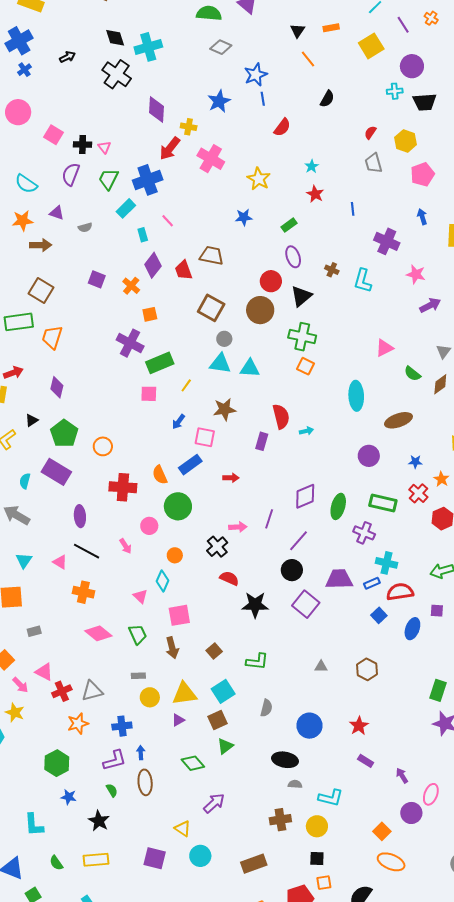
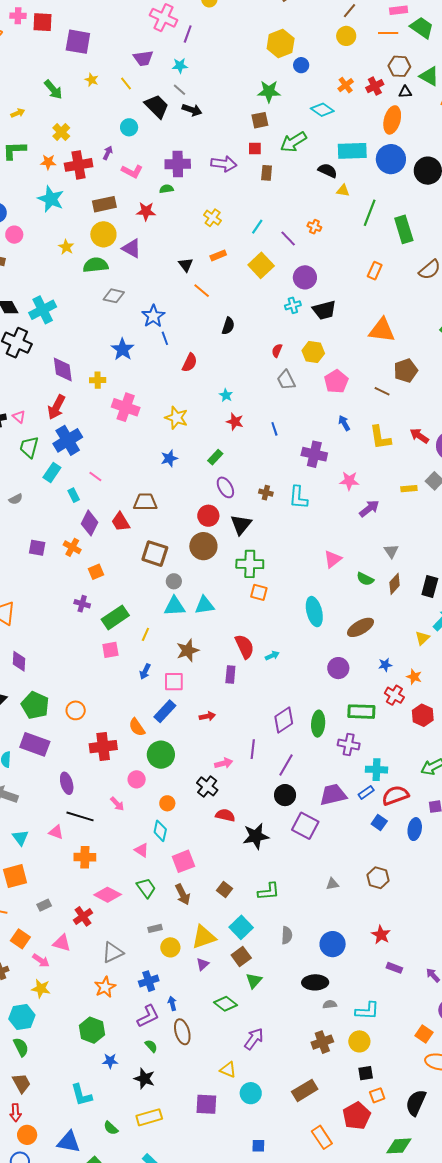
red arrow: (170, 148) -> (56, 407), moved
purple cross: (130, 343) -> (82, 604), size x0.6
red cross: (62, 691) -> (83, 916), moved

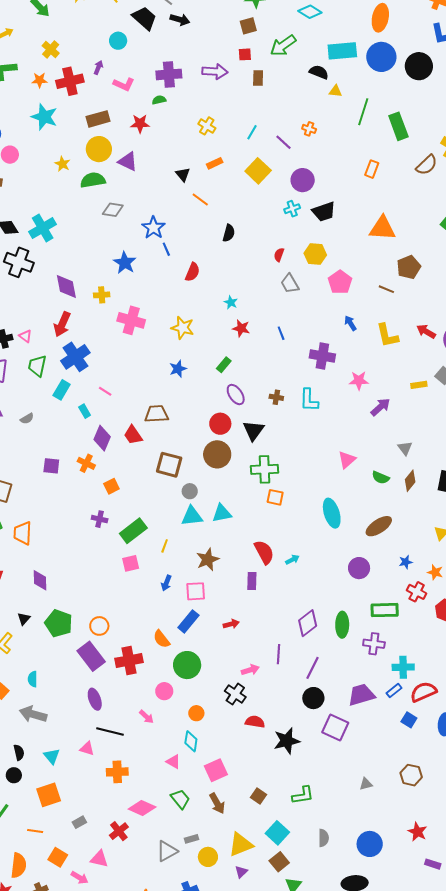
purple rectangle: (35, 744) -> (91, 656), moved, turned 36
gray triangle: (113, 952) -> (167, 851), moved

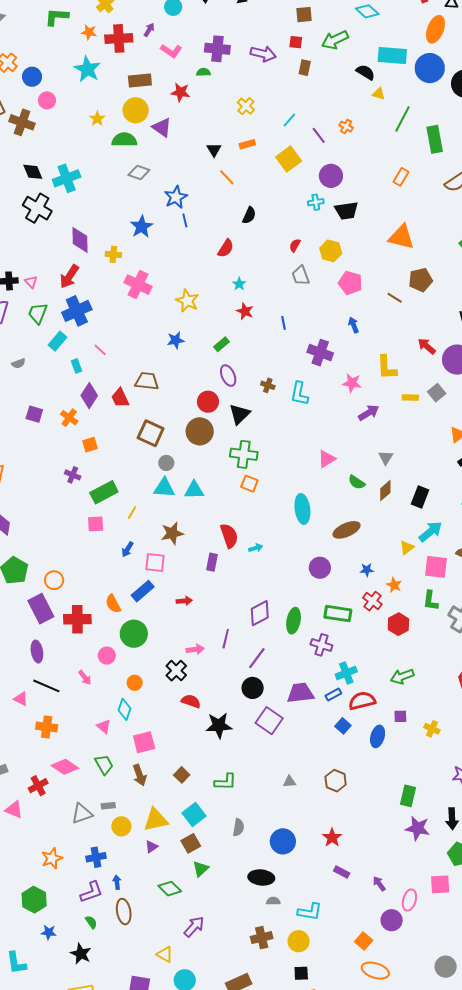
red semicircle: (193, 272) -> (226, 248), moved
pink pentagon: (340, 282) -> (350, 283), turned -30
yellow L-shape: (387, 335) -> (387, 367), moved
cyan cross: (403, 667) -> (346, 673), turned -30

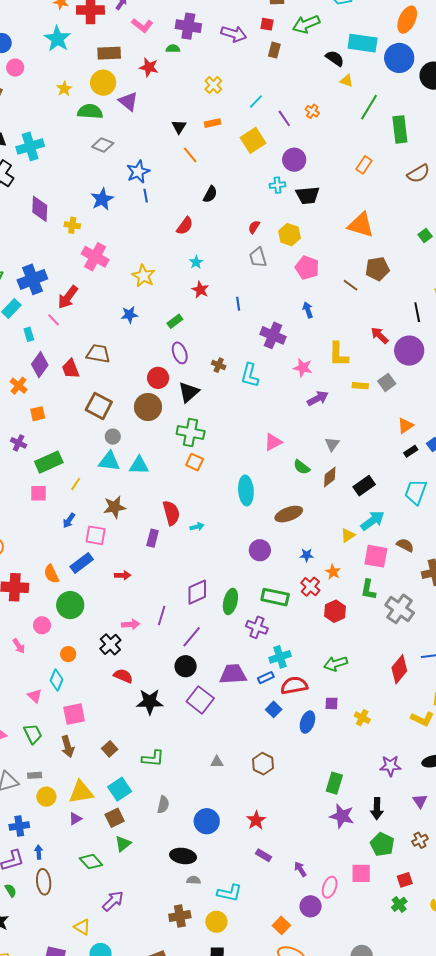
red arrow: (69, 277) -> (68, 297), moved
black rectangle: (420, 497) -> (364, 486), turned 30

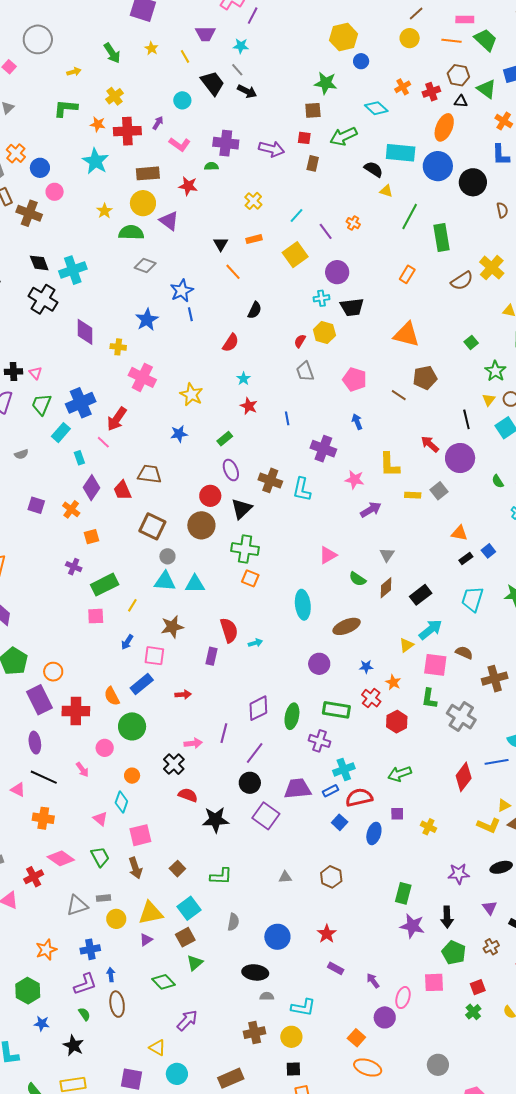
yellow hexagon: (289, 235) -> (324, 332), moved
brown cross: (219, 365) -> (270, 480), size x1.6
orange triangle: (405, 426) -> (459, 533), turned 48

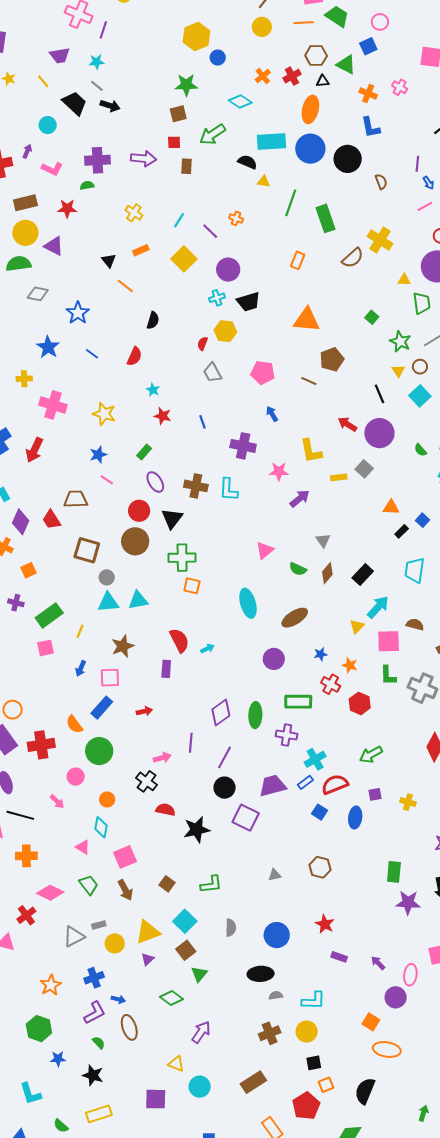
blue line: (190, 314) -> (92, 354), moved, turned -32
pink line: (103, 442) -> (107, 480), moved
blue arrow: (111, 975) -> (118, 999), turned 120

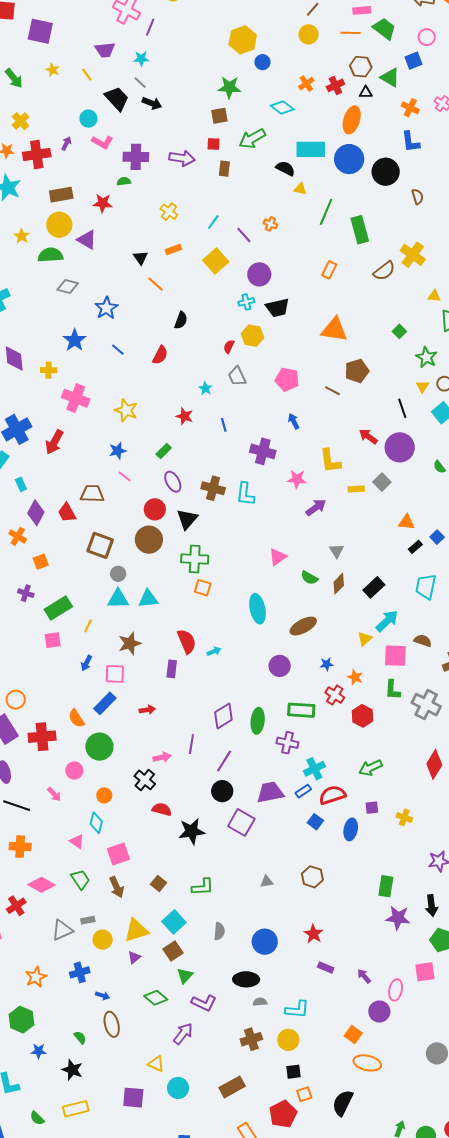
pink L-shape: (52, 169) -> (102, 142), moved
cyan star: (153, 390) -> (205, 388), moved
purple L-shape: (95, 1013) -> (204, 1003), moved, turned 50

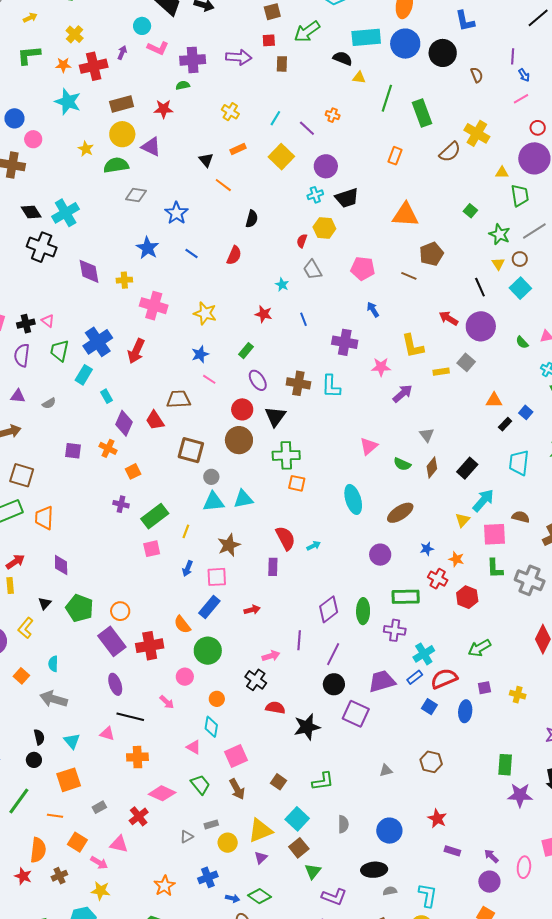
gray triangle: (62, 930) -> (187, 837), size x0.6
green diamond: (156, 998) -> (259, 896), moved
cyan L-shape: (297, 1010) -> (428, 895), turned -80
purple circle: (379, 1012) -> (489, 882), moved

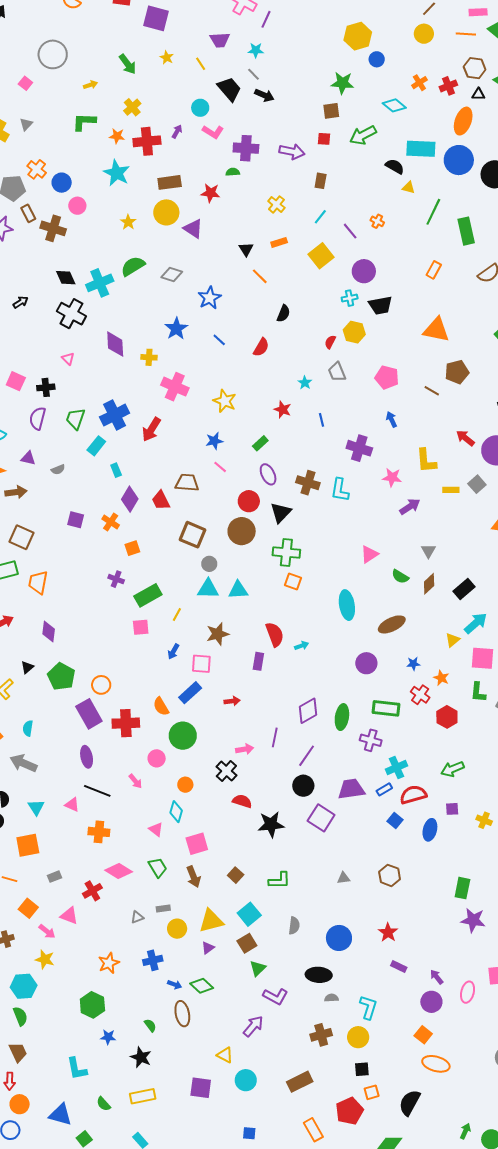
brown rectangle: (282, 64) -> (321, 181), moved
green semicircle: (116, 165) -> (133, 266), moved, turned -30
pink triangle: (48, 321) -> (68, 359), moved

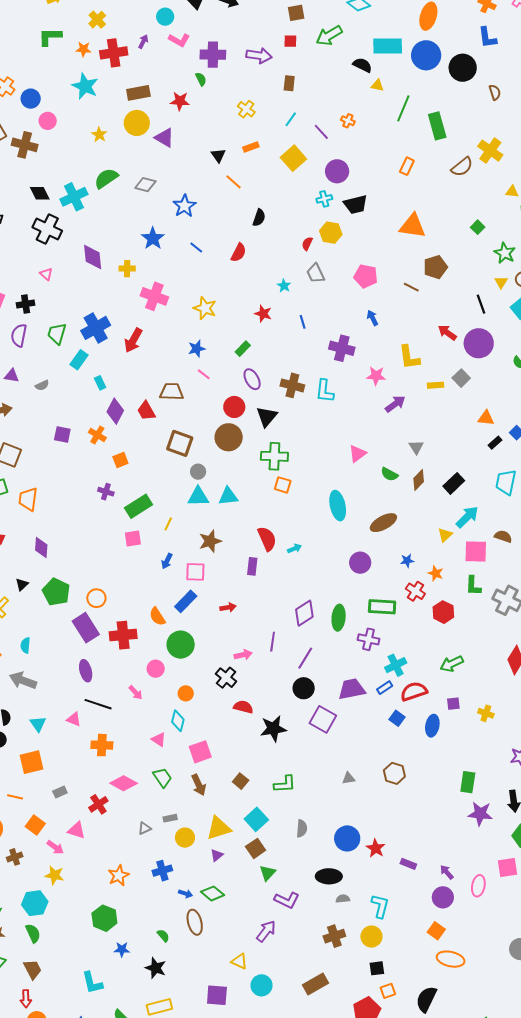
green semicircle: (233, 172) -> (201, 79), turned 72
red star: (388, 932) -> (376, 848), moved

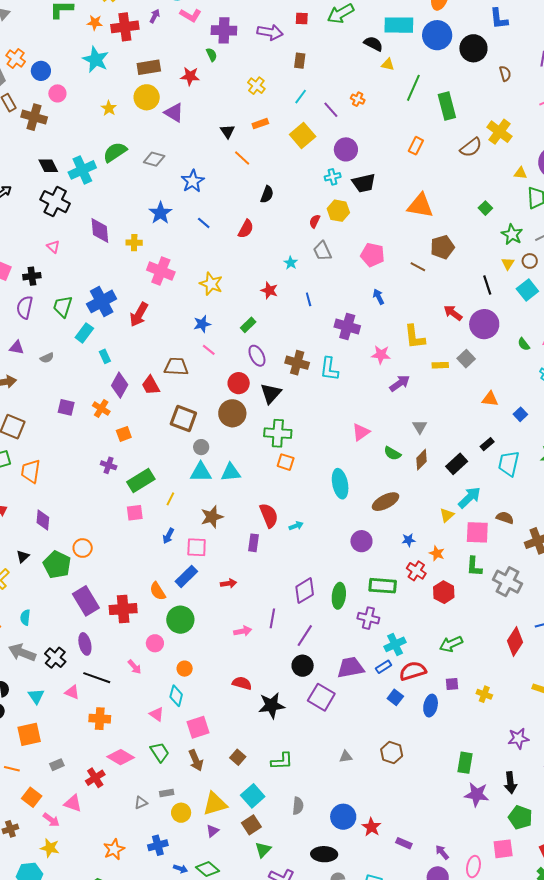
black rectangle: (495, 443) -> (487, 444), moved
orange circle: (96, 598) -> (83, 548), moved
black cross: (226, 678) -> (55, 658), moved

